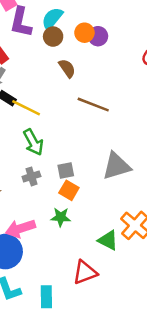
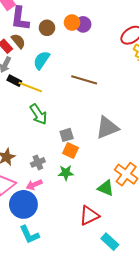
cyan semicircle: (52, 18) -> (41, 60), moved
brown semicircle: (67, 68) -> (18, 41), moved
gray cross: (31, 176) -> (38, 162), moved
pink arrow: (20, 228) -> (34, 185), size x0.7
cyan rectangle: (46, 297) -> (110, 242), moved, turned -42

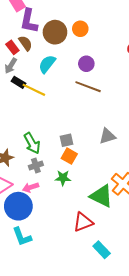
purple circle: (83, 24) -> (86, 64), moved
brown circle: (47, 28) -> (55, 32), size x1.5
green arrow: (38, 114) -> (32, 143), moved
gray triangle: (107, 128) -> (107, 136), size x0.7
green triangle: (106, 188) -> (101, 196), size x1.4

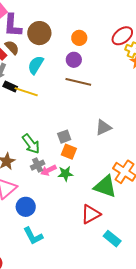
orange circle: (80, 29) -> (79, 38), moved
pink arrow: (30, 187) -> (48, 170), moved
blue circle: (18, 206) -> (26, 207), size x0.7

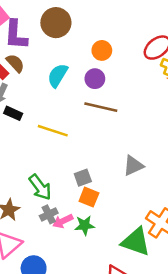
brown circle: (39, 33) -> (56, 23), moved
cyan semicircle: (36, 65) -> (58, 75), moved
yellow line: (26, 92) -> (53, 131), moved

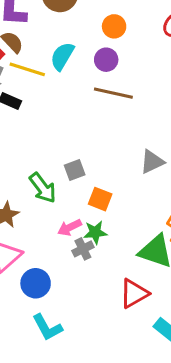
yellow line: (53, 131) -> (27, 69), moved
gray square: (83, 178) -> (75, 170), moved
gray cross: (49, 214) -> (83, 249), moved

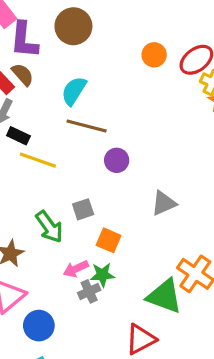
orange circle: (114, 26) -> (154, 55), moved
purple circle: (106, 60) -> (117, 160), moved
yellow line: (27, 69) -> (38, 160), moved
brown line: (113, 93) -> (87, 126), moved

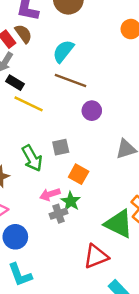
green star: (102, 275) -> (71, 201), turned 30

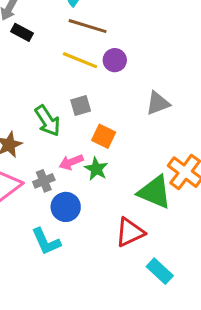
yellow line: (29, 104) -> (80, 60), moved
gray cross: (59, 214) -> (44, 181), moved
blue circle: (15, 237) -> (66, 207), moved
cyan L-shape: (20, 275) -> (46, 241), moved

